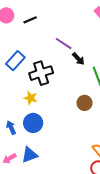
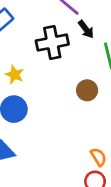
black cross: (41, 73) -> (52, 43), moved

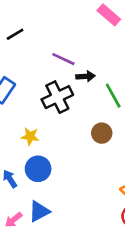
black arrow: (86, 29) -> (86, 76), turned -42

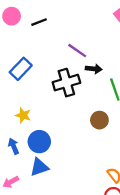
yellow star: (30, 136) -> (23, 115), moved
blue triangle: (39, 211) -> (39, 167), moved

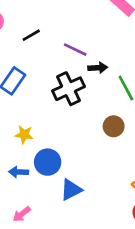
black line: (39, 22) -> (31, 35), moved
blue arrow: (14, 146) -> (19, 172), turned -56
blue triangle: (39, 167) -> (71, 190), moved

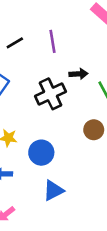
purple line: (75, 50) -> (53, 41), moved, turned 55
blue circle: (48, 162) -> (41, 153), moved

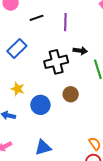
brown circle: (94, 130) -> (71, 94), moved
blue triangle: (53, 190) -> (43, 147), moved

